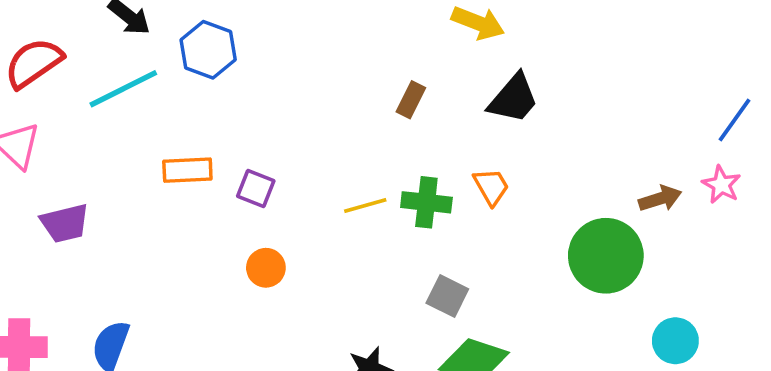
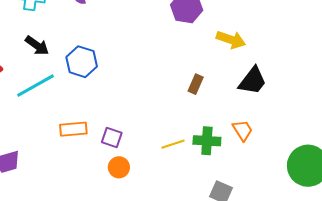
orange circle: (266, 268) -> (119, 167), moved

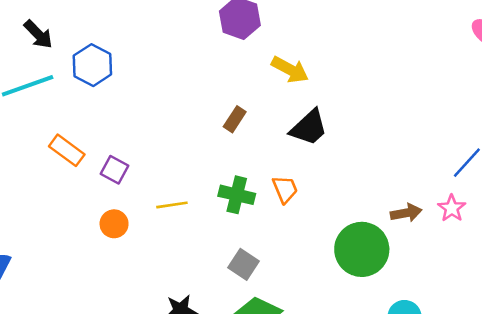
orange rectangle: (73, 129) -> (67, 150), turned 32
yellow line: (173, 144) -> (172, 205), moved
orange circle: (119, 167) -> (114, 224), moved

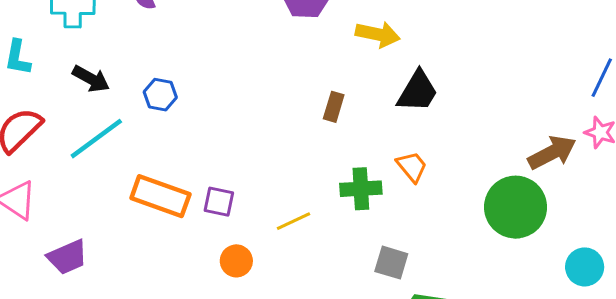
blue hexagon: (92, 65) -> (160, 95), size x0.7
orange rectangle: (67, 150) -> (160, 196), size x1.4
brown arrow: (406, 213) -> (552, 153), size x1.4

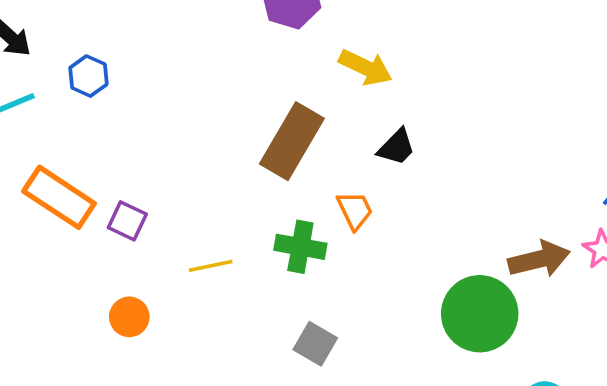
black trapezoid: (418, 91) -> (396, 147), size x0.7
brown rectangle: (334, 107) -> (292, 141), size x2.0
orange trapezoid: (412, 167) -> (355, 210), moved
orange circle: (236, 261) -> (129, 317), moved

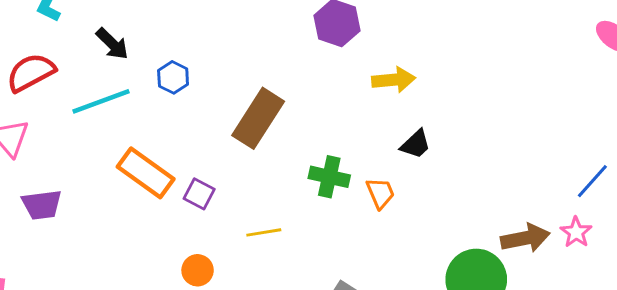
yellow arrow: (366, 67) -> (394, 80), turned -33
brown rectangle: (292, 141) -> (258, 118), moved
green cross: (300, 247) -> (329, 177), moved

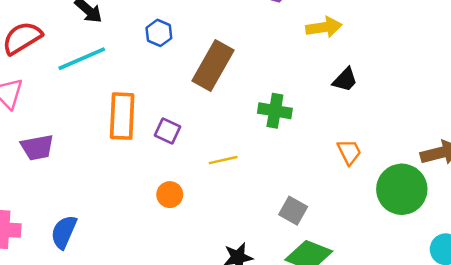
blue hexagon: (173, 77) -> (159, 33), moved
orange rectangle: (146, 173) -> (122, 116), turned 60
orange trapezoid: (380, 193) -> (349, 152), moved

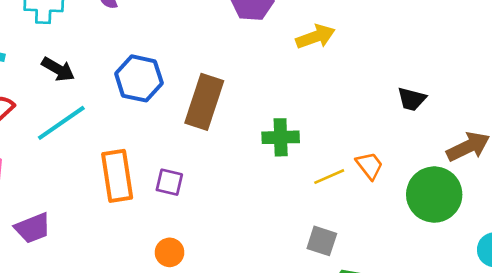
blue hexagon: (159, 33) -> (139, 78), size x1.6
black trapezoid: (345, 80) -> (412, 99), moved, turned 72
yellow line: (223, 160) -> (329, 177), moved
orange circle: (170, 195) -> (170, 252), moved

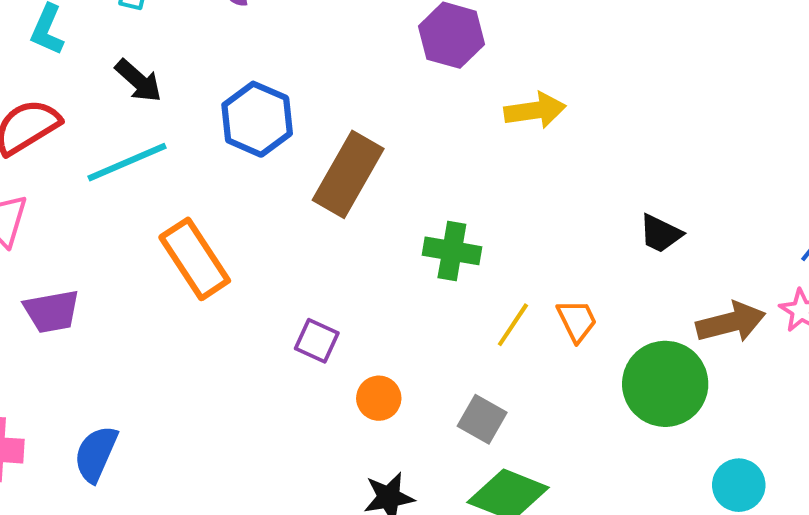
orange rectangle: (117, 176) -> (195, 259), turned -36
yellow line: (329, 177) -> (513, 325), turned -44
purple square: (169, 182) -> (317, 341), moved
orange circle: (170, 252) -> (379, 398), moved

